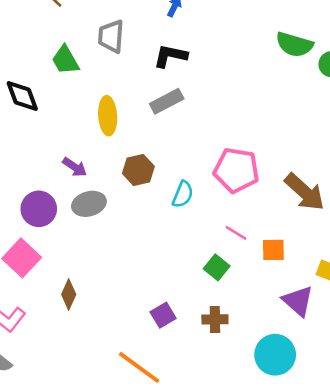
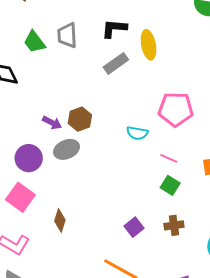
gray trapezoid: (111, 36) -> (67, 35), moved
yellow ellipse: (108, 116) -> (149, 45), moved
brown hexagon: (138, 170) -> (80, 119), moved
cyan semicircle: (183, 194) -> (137, 133), turned 85
pink line: (236, 233) -> (169, 158), moved

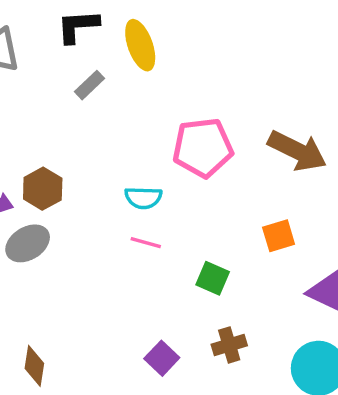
gray rectangle: (116, 63) -> (90, 85), size x0.7
pink line: (169, 158) -> (146, 243), moved

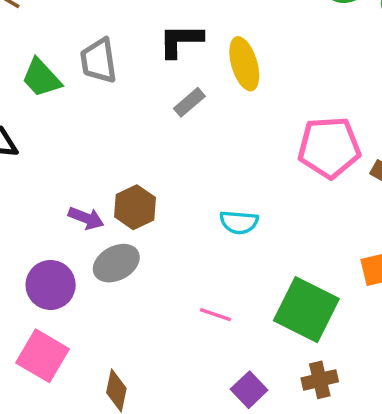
pink pentagon: (203, 148) -> (329, 147), moved
pink line: (146, 243) -> (215, 315), moved
green square: (213, 278) -> (306, 310), size x1.8

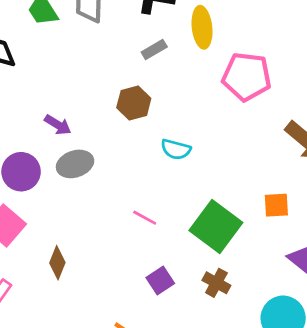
pink pentagon: (329, 147) -> (247, 77), moved
brown hexagon: (135, 207) -> (134, 103), moved
brown cross: (320, 380) -> (216, 283), turned 32

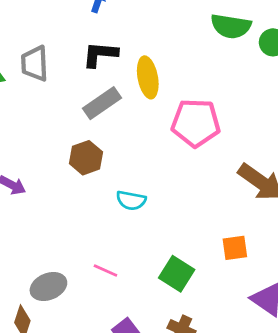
gray rectangle: (154, 49) -> (102, 103), size x1.5
gray ellipse: (75, 164) -> (48, 286), moved
green square: (216, 227) -> (177, 274), size x0.7

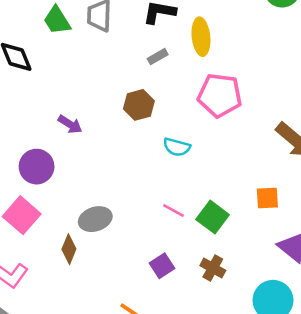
gray rectangle: (102, 103) -> (158, 57), size x0.6
pink pentagon: (196, 123) -> (220, 95), moved
pink line: (105, 270) -> (174, 211), moved

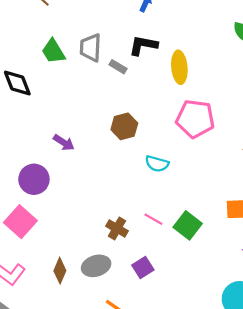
gray rectangle: (158, 57) -> (118, 67), moved, turned 60
gray ellipse: (95, 219) -> (96, 266), moved
brown diamond: (69, 249) -> (60, 271), moved
brown cross: (213, 268) -> (117, 228), moved

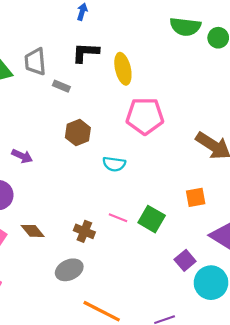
gray rectangle: (118, 67) -> (61, 86), moved
purple square: (143, 267) -> (185, 260), moved
brown diamond: (60, 271) -> (33, 231), moved, turned -55

